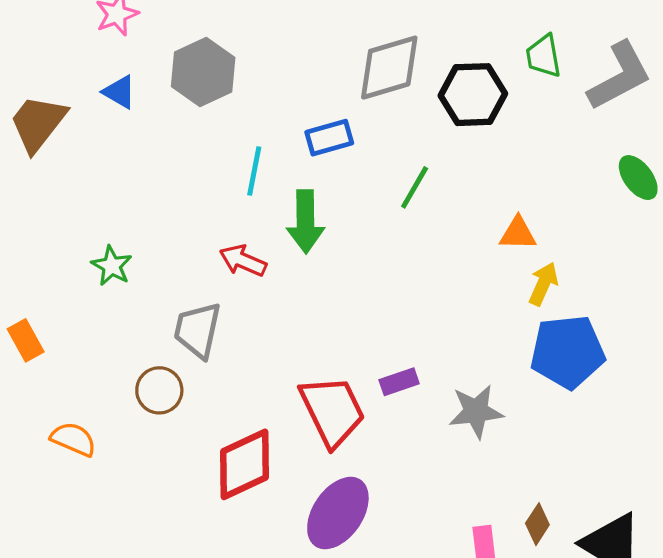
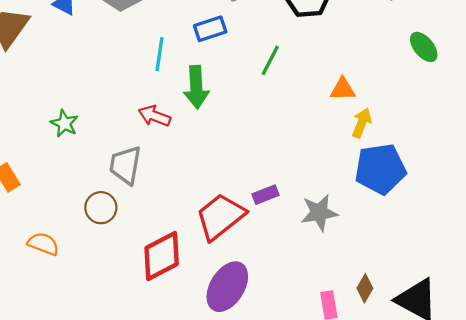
red trapezoid: (332, 411) -> (220, 217), turned -100

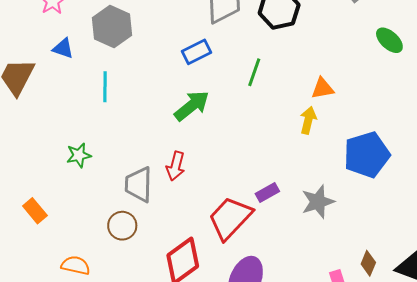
cyan line: (160, 54) -> (105, 87), moved
green arrow: (196, 87) -> (192, 106), turned -117
red arrow: (154, 116) -> (176, 166), moved, turned -88
green star: (64, 123) -> (79, 155), turned -30
yellow arrow: (362, 123) -> (308, 120), moved

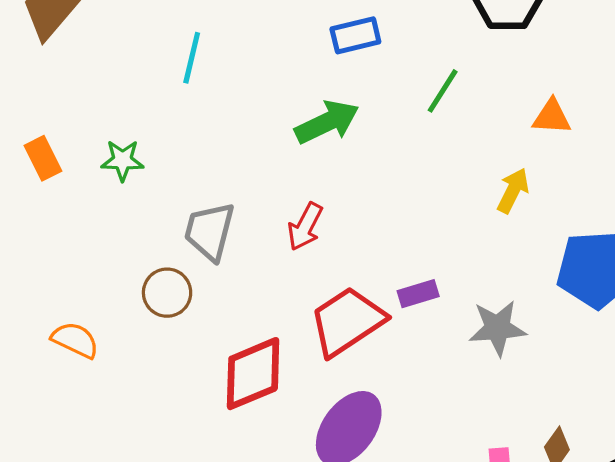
orange triangle: (323, 88) -> (552, 117), moved
red arrow: (176, 166) -> (305, 227), moved
orange rectangle: (35, 211) -> (43, 158), moved

